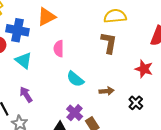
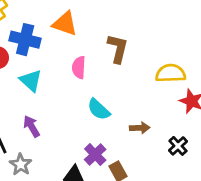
yellow semicircle: (115, 16) -> (171, 73), moved
orange triangle: (46, 17) -> (65, 24), turned 42
brown L-shape: (109, 43) -> (118, 48), moved

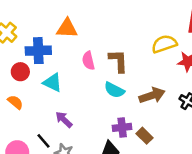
brown L-shape: (118, 48) -> (118, 61), moved
brown arrow: (140, 128) -> (152, 95), size x1.5
purple cross: (95, 154) -> (122, 127), turned -36

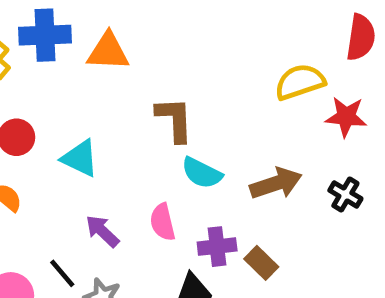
blue cross: (38, 51) -> (45, 35), moved
pink semicircle: (88, 61) -> (163, 222), moved
brown L-shape: (118, 61) -> (175, 119), moved

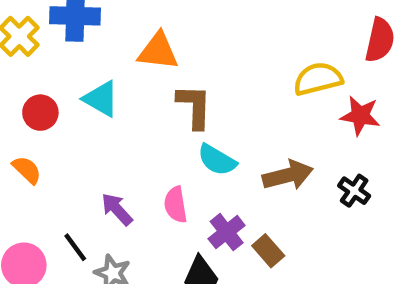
orange triangle: (108, 52) -> (158, 51), moved
cyan triangle: (80, 158) -> (101, 99), moved
purple cross: (217, 247) -> (227, 232), turned -36

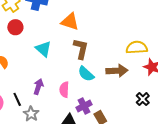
cyan triangle: (101, 99) -> (43, 49), moved
red circle: (40, 113) -> (15, 27), moved
brown arrow: (288, 175) -> (117, 71), moved
purple arrow: (117, 209) -> (38, 87), turned 49

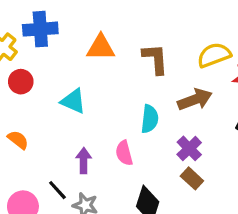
brown L-shape: (81, 49) -> (155, 59), moved
cyan semicircle: (86, 74) -> (150, 119), turned -108
purple cross: (84, 106) -> (189, 148), moved

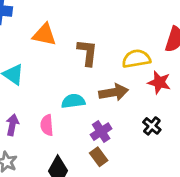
cyan semicircle: (150, 119) -> (73, 101), turned -115

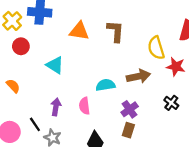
brown L-shape: (87, 53) -> (115, 31), moved
yellow semicircle: (136, 59) -> (156, 48), turned -95
brown rectangle: (99, 157) -> (128, 130), turned 56

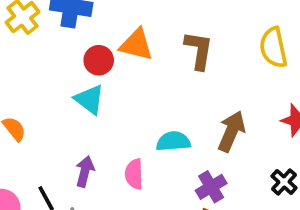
red circle: (21, 46) -> (99, 60), moved
yellow semicircle: (156, 48) -> (273, 48), moved
brown arrow: (138, 76) -> (231, 131), turned -60

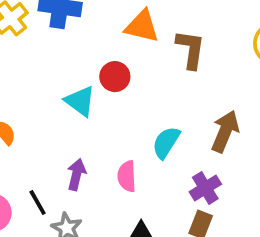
orange triangle: (136, 45) -> (142, 26), moved
red circle: (99, 60) -> (115, 77), moved
cyan semicircle: (173, 141) -> (166, 142), turned -52

